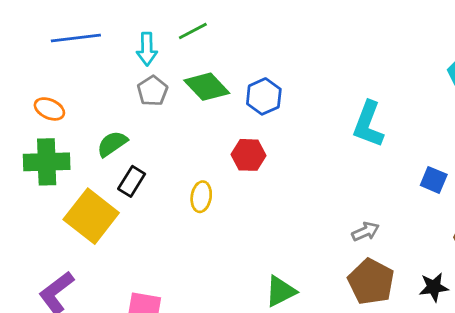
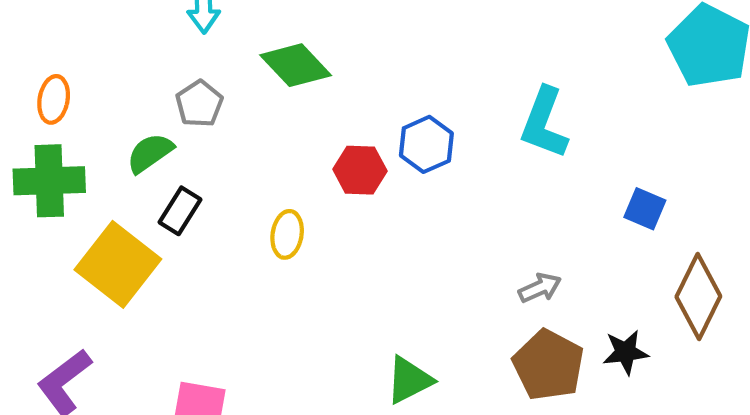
gray pentagon: (152, 91) -> (199, 104), moved
blue hexagon: (264, 96) -> (426, 144), moved
orange ellipse: (49, 109) -> (54, 99), turned 76
black star: (434, 287) -> (626, 352), moved

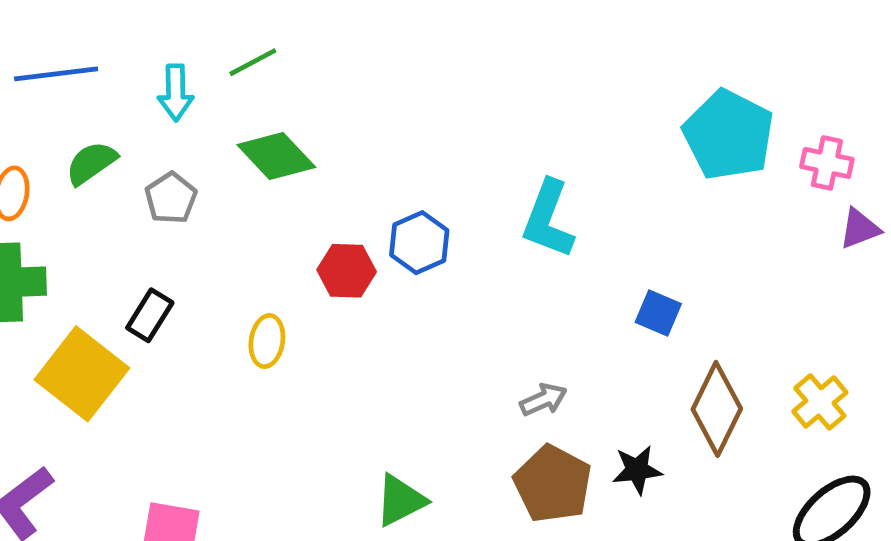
green semicircle: (150, 153) -> (91, 163), moved

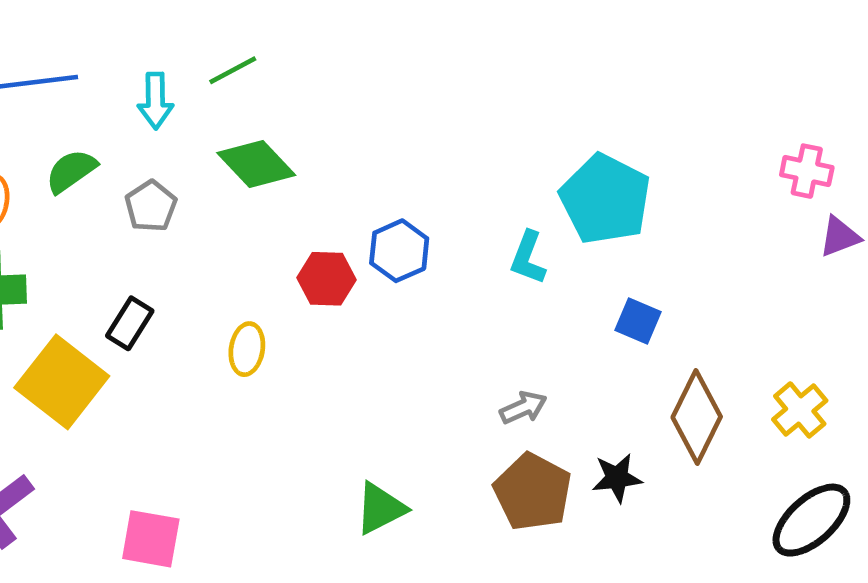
cyan pentagon: (728, 135) -> (605, 199), moved
cyan L-shape: (548, 219) -> (528, 258), moved, size x0.7

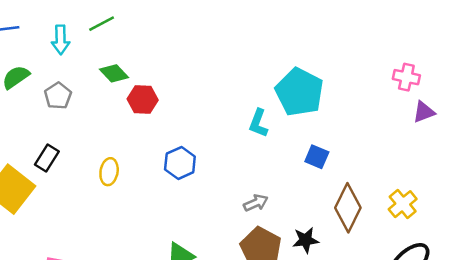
green diamond: (256, 164) -> (114, 73), size x0.7
blue hexagon: (399, 251) -> (180, 163), moved
red hexagon: (327, 279) -> (143, 100), moved

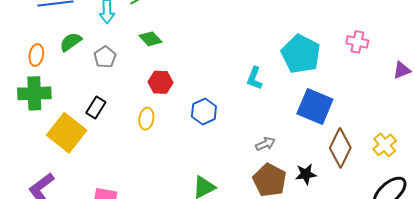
pink cross: (406, 77) -> (357, 42), moved
red hexagon: (143, 100) -> (161, 82), moved
cyan L-shape: (258, 123) -> (254, 78), moved
blue square: (317, 157) -> (315, 106), size x1.8

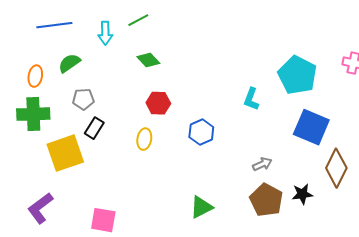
gray pentagon: (105, 57) -> (83, 99), moved, turned 30
yellow square: (67, 133) -> (65, 153), turned 33

